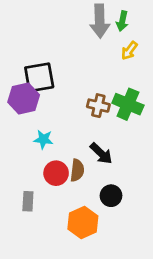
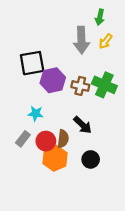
gray arrow: (100, 21) -> (81, 40), moved
purple hexagon: (24, 99) -> (53, 80), moved
gray rectangle: (28, 201) -> (23, 139), moved, turned 35
orange hexagon: (83, 222) -> (55, 158), moved

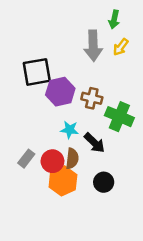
green cross: (104, 85) -> (119, 117), moved
cyan star: (36, 114) -> (70, 130), moved

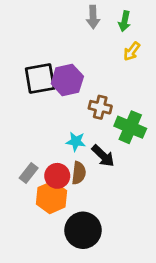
gray arrow: (93, 46) -> (93, 17), moved, size x0.7
purple hexagon: (60, 92) -> (67, 80), moved
orange hexagon: (63, 181) -> (52, 197), moved
black circle: (104, 182) -> (83, 230), moved, size x1.6

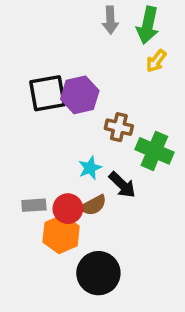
green arrow: (125, 21) -> (148, 25), size x1.5
cyan star: (76, 142) -> (90, 168), turned -30
gray rectangle: (29, 173) -> (34, 205), turned 48
brown semicircle: (79, 173) -> (93, 205), turned 55

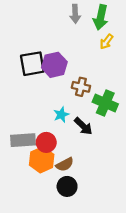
gray rectangle: (34, 205) -> (23, 140), size x1.5
brown semicircle: (93, 205) -> (65, 164), moved
black circle: (98, 273) -> (67, 186), size x0.7

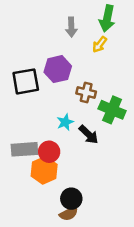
gray arrow: (75, 14) -> (71, 27), moved
yellow arrow: (106, 42) -> (100, 44), moved
black square: (32, 64) -> (26, 81), moved
brown semicircle: (65, 164) -> (69, 213), moved

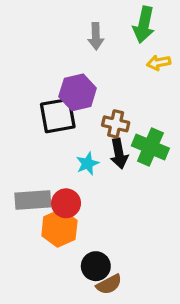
yellow arrow: (100, 44) -> (159, 63), moved, turned 42
black square: (26, 81) -> (58, 116), moved
black arrow: (89, 134) -> (119, 154), moved, turned 35
brown semicircle: (69, 213) -> (109, 284), moved

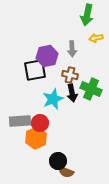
gray arrow: (96, 36) -> (72, 49), moved
cyan star: (88, 164) -> (53, 99), size x1.5
brown semicircle: (109, 284) -> (66, 172), turned 49

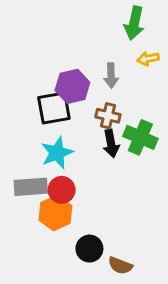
cyan star: (53, 99) -> (57, 153), moved
brown semicircle: (66, 172) -> (120, 266), moved

